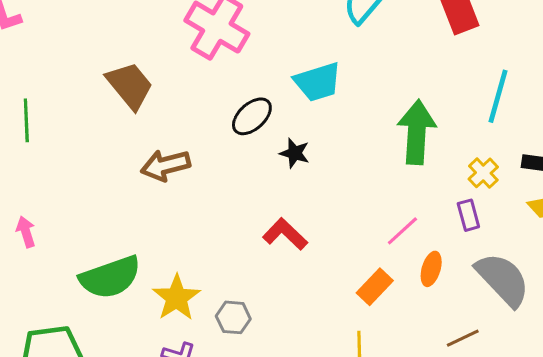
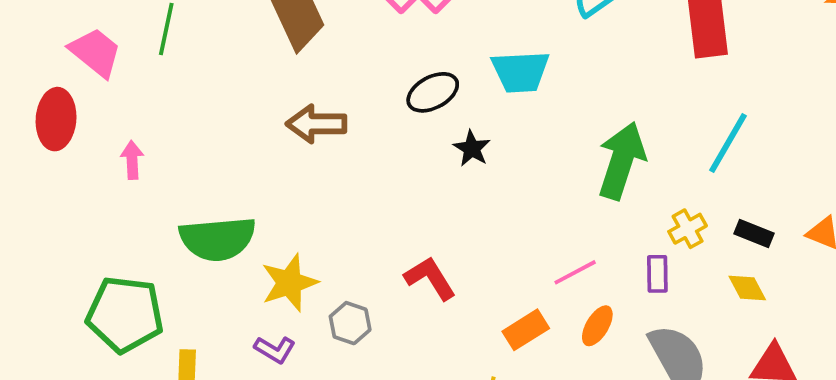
red L-shape: (285, 234) -> (430, 278), moved

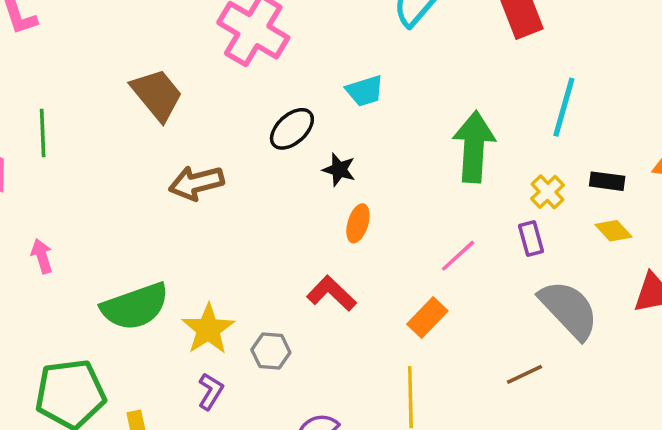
cyan trapezoid: (520, 72) -> (365, 91), size x0.7
orange ellipse: (597, 326) -> (358, 223), moved
purple L-shape: (275, 350) -> (210, 391), turned -75

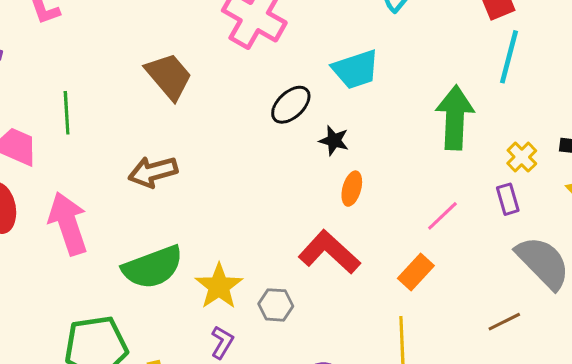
cyan trapezoid: (365, 91) -> (356, 69), size x1.4
cyan line: (564, 107) -> (509, 57), moved
brown arrow: (196, 183) -> (153, 172), moved
pink arrow: (42, 256) -> (68, 224), size x2.0
red L-shape: (331, 293) -> (329, 252), size x1.4

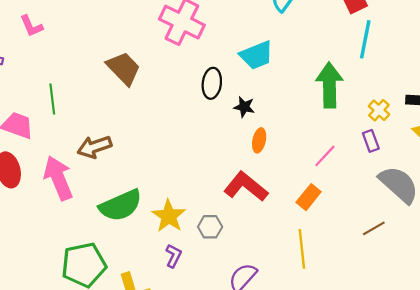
black ellipse: (291, 105) -> (212, 83), turned -36
brown arrow: (153, 172) -> (95, 147), moved

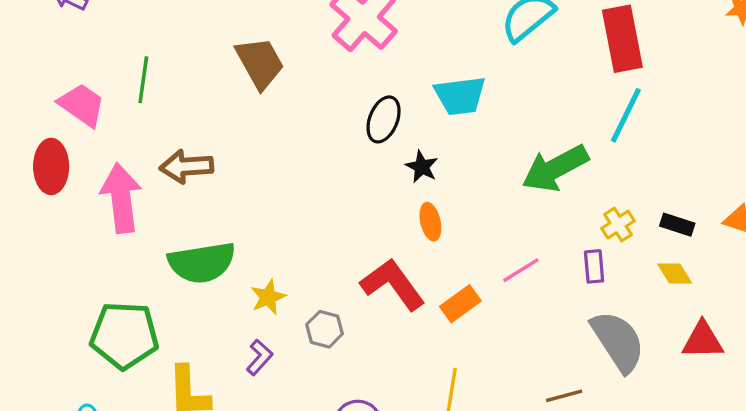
green arrow: (329, 85) -> (555, 168), turned -132
orange ellipse: (259, 140) -> (430, 222), turned -40
orange rectangle: (309, 197) -> (460, 304), moved
yellow star: (169, 216) -> (268, 297), size x0.7

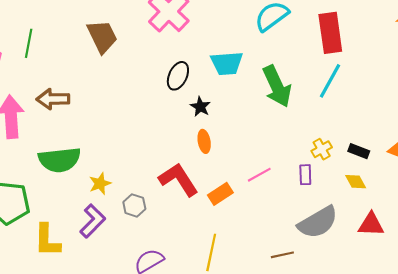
green arrow: (555, 168) -> (277, 86), moved, turned -90
gray semicircle: (618, 341) -> (318, 222), turned 90
purple L-shape: (259, 357) -> (93, 221), size x1.5

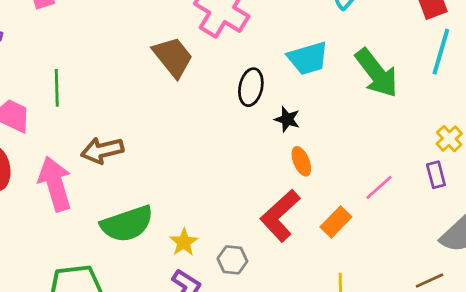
brown trapezoid: (102, 36) -> (173, 57), moved
red L-shape: (179, 180) -> (280, 216), turned -87

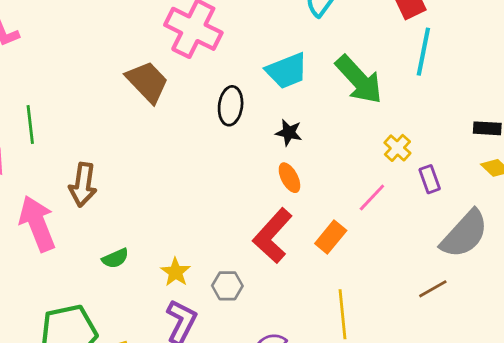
black star: (287, 119) -> (289, 133), moved
yellow cross: (449, 139) -> (397, 148), moved
brown arrow: (102, 150) -> (83, 185), turned -63
green semicircle: (127, 224) -> (115, 258), size x0.5

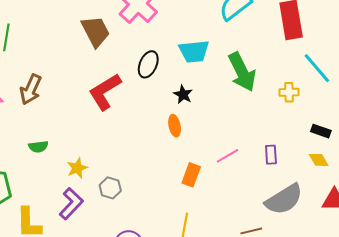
cyan line: (423, 52) -> (317, 68), moved, turned -68
yellow cross: (397, 148) -> (289, 92), moved, turned 30
red L-shape: (273, 236) -> (105, 92), moved
orange rectangle: (331, 237) -> (191, 175), turned -35

